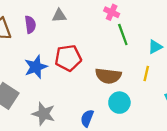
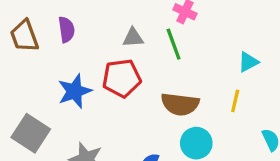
gray triangle: (59, 16) -> (133, 38), moved
green line: (123, 35) -> (174, 44), moved

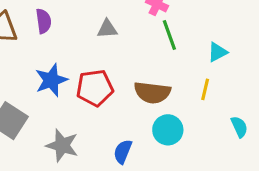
green line: (174, 44) -> (169, 35), moved
red pentagon: (122, 78) -> (95, 88), moved

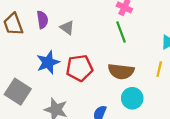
gray triangle: (107, 29) -> (67, 28), moved, turned 40
green line: (169, 35) -> (121, 32), moved

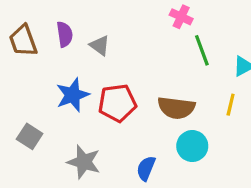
green line: (121, 32) -> (202, 50), moved
gray square: (18, 92) -> (30, 136), size x0.7

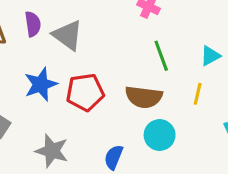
gray triangle: (100, 46) -> (68, 35), size x1.5
green line: (202, 50) -> (161, 56), moved

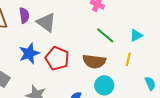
green line: (161, 56) -> (105, 35), turned -30
red pentagon: (85, 92) -> (57, 58), turned 30

